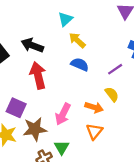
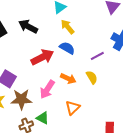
red arrow: (38, 75) -> (42, 57), moved, turned 70
orange arrow: (94, 107) -> (68, 79), moved
green triangle: (62, 147) -> (43, 118), turned -40

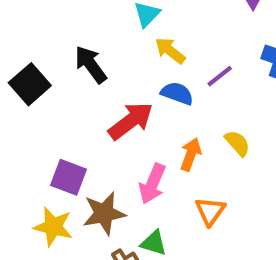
black arrow: (28, 26) -> (91, 65), turned 36
purple line: (97, 56) -> (220, 76), moved
orange arrow: (68, 79) -> (191, 154), turned -84

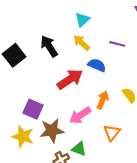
yellow arrow: (170, 51) -> (82, 43), moved
purple line: (220, 76) -> (117, 44), moved, turned 49
pink arrow: (152, 184) -> (80, 115), turned 30

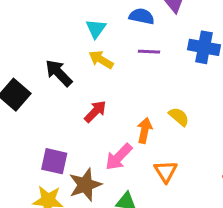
blue semicircle: (97, 65) -> (142, 16), moved
red arrow: (70, 79) -> (95, 111), size x0.7

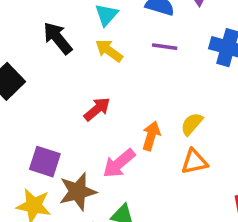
black arrow: (59, 73) -> (58, 38), moved
yellow semicircle: (179, 117) -> (192, 124), turned -95
orange triangle: (166, 171) -> (194, 162), moved, turned 45

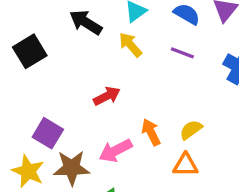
black arrow: (58, 38) -> (86, 22), turned -32
orange arrow: (151, 136) -> (151, 132), turned -56

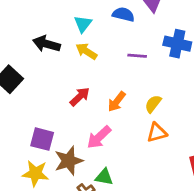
purple line: (182, 53) -> (137, 56), moved
orange arrow: (151, 132) -> (117, 102), moved, turned -100

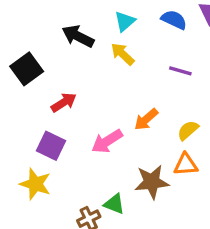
red arrow: (80, 97) -> (64, 102), moved
pink arrow: (99, 137) -> (107, 141), moved
brown star: (69, 161) -> (152, 182), moved

